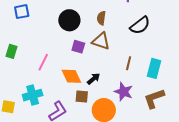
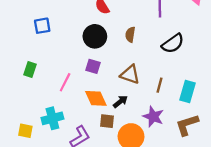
brown triangle: (101, 41) -> (130, 74), moved
purple square: (78, 47) -> (93, 66), moved

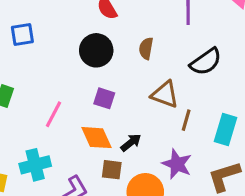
purple square: (93, 66) -> (104, 98), moved
brown triangle: (130, 74) -> (165, 94), moved

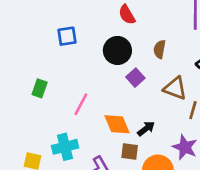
blue square: (22, 34) -> (67, 36), moved
purple square: (104, 98) -> (135, 78), moved, turned 30

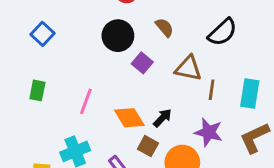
blue square: (67, 36) -> (42, 34), moved, turned -30
brown semicircle: (160, 49) -> (165, 27), turned 138
brown square: (130, 151) -> (148, 146), turned 30

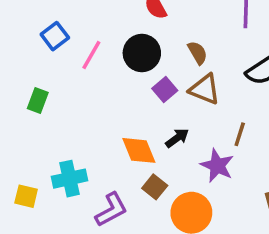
brown triangle: (188, 68) -> (205, 89), moved
pink line: (86, 101) -> (91, 55), moved
black arrow: (162, 118) -> (177, 138), moved
purple star: (209, 132) -> (217, 166), moved

